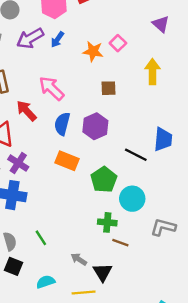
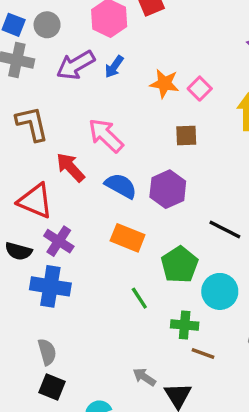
pink square: (118, 43) -> (200, 89), moved
blue semicircle: (62, 124) -> (121, 186), turned 105
green line: (41, 238) -> (139, 298), moved

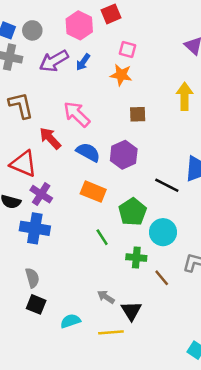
pink square: (200, 89) -> (127, 49), moved, turned -30
brown line: (203, 354) -> (162, 278), moved, turned 30

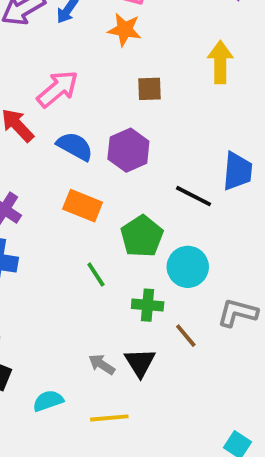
pink arrow: (77, 114) -> (58, 89), turned 96
black triangle: (131, 311) -> (140, 363), moved

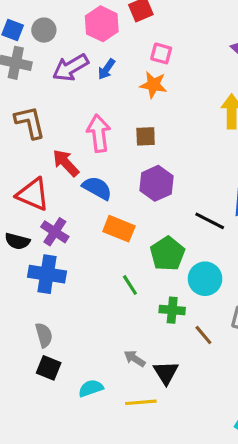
pink arrow: (58, 89) -> (99, 133), turned -57
brown square: (149, 89) -> (146, 136), moved
blue semicircle: (75, 146) -> (97, 188), moved
black triangle: (140, 363) -> (166, 373), moved

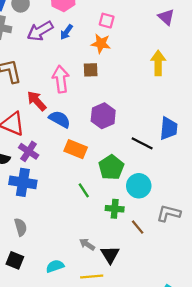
brown square: (146, 136) -> (91, 70), moved
black square: (49, 368) -> (15, 260), moved

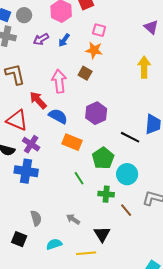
purple arrow: (40, 31) -> (41, 39), size x0.7
brown square: (91, 70) -> (85, 73), turned 32
gray semicircle: (21, 227) -> (36, 218), moved
gray arrow: (87, 244) -> (73, 219), moved

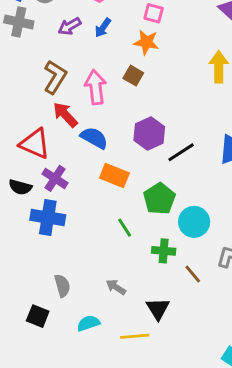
brown L-shape: (15, 74) -> (55, 77), moved, turned 45
black line: (130, 137) -> (181, 152), moved, turned -60

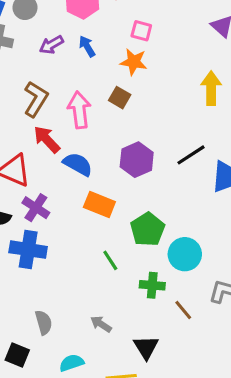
blue arrow: (103, 28) -> (87, 46), turned 114
black line: (181, 152) -> (191, 155), moved

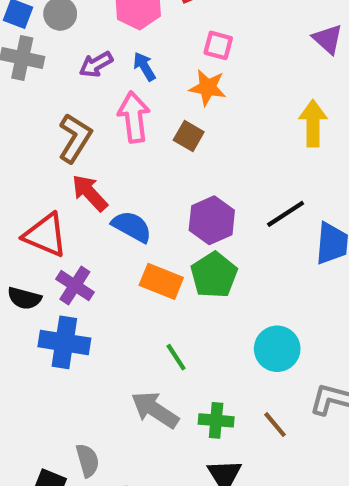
pink arrow: (79, 110) -> (134, 117), moved
green pentagon: (148, 229) -> (214, 275), moved
green cross: (152, 285) -> (216, 420), moved
gray semicircle: (44, 322) -> (88, 460), moved
gray arrow: (101, 324) -> (155, 410), moved, size x1.6

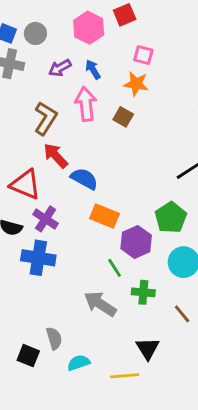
purple hexagon: (212, 220) -> (136, 242), moved
green pentagon: (214, 275) -> (171, 218), moved
green cross: (216, 420) -> (143, 292), moved

